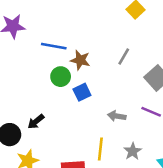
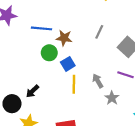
gray arrow: (117, 116) -> (98, 81), turned 56
yellow line: (100, 149) -> (74, 84), moved
gray star: (133, 151) -> (112, 98), moved

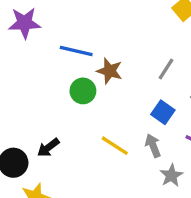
blue square: (68, 64) -> (163, 112), moved, turned -32
yellow line: (74, 84) -> (115, 146), turned -66

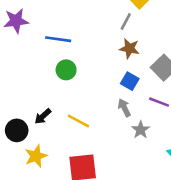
gray line: (166, 69) -> (126, 21), moved
brown star: (109, 71) -> (129, 49), moved
yellow line: (115, 146) -> (78, 121), moved

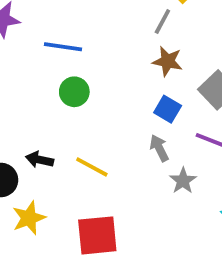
black arrow: (43, 116) -> (40, 160), turned 54

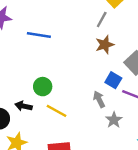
brown star: (168, 61) -> (105, 45), turned -30
green circle: (74, 92) -> (43, 87), moved
blue square: (168, 109) -> (113, 80), moved

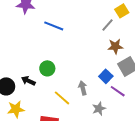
brown star: (105, 45) -> (115, 46), moved
gray arrow: (99, 99) -> (83, 88), moved
yellow line: (56, 111) -> (62, 98), moved

